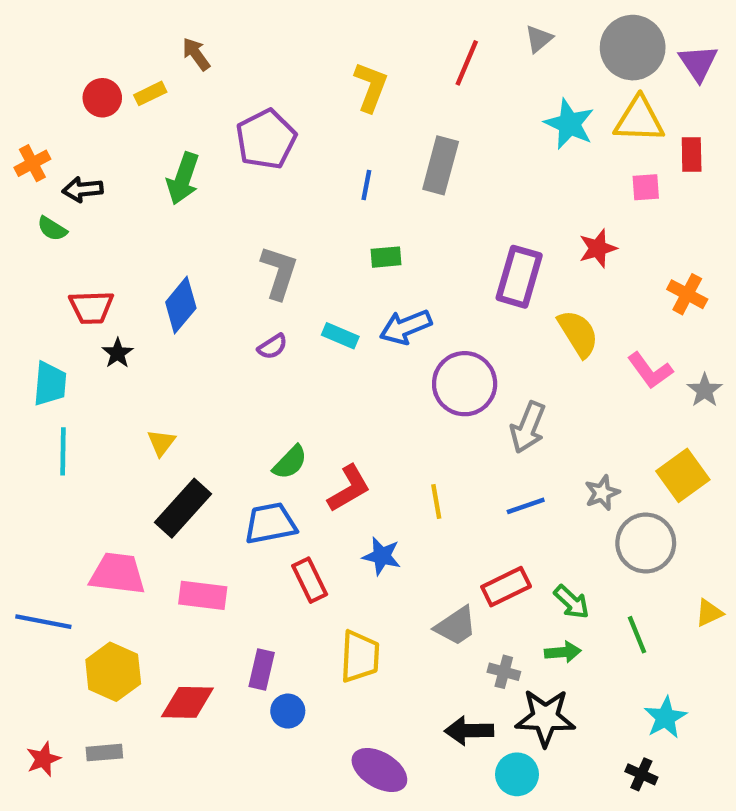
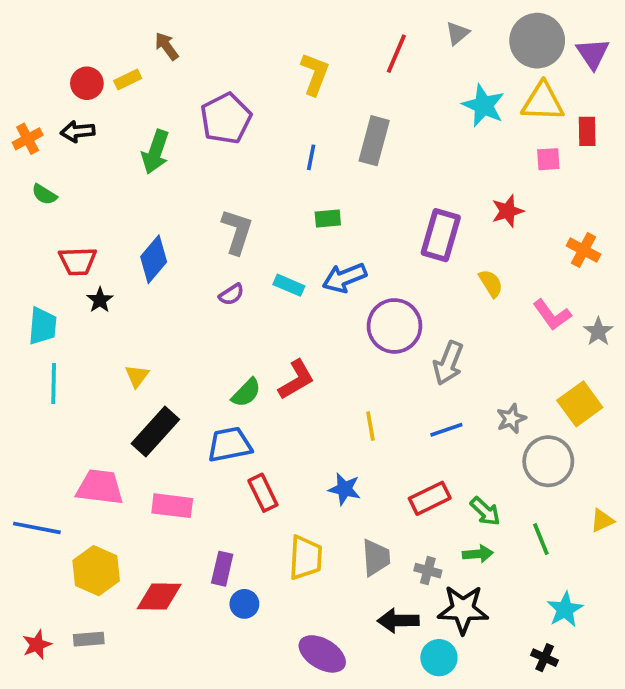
black arrow: (83, 189) -> (78, 131), moved
yellow semicircle: (578, 333) -> (491, 283), size x0.7
red L-shape: (349, 488) -> (296, 380), moved
blue star: (382, 556) -> (344, 489), moved
gray trapezoid: (456, 626) -> (376, 558), moved, turned -60

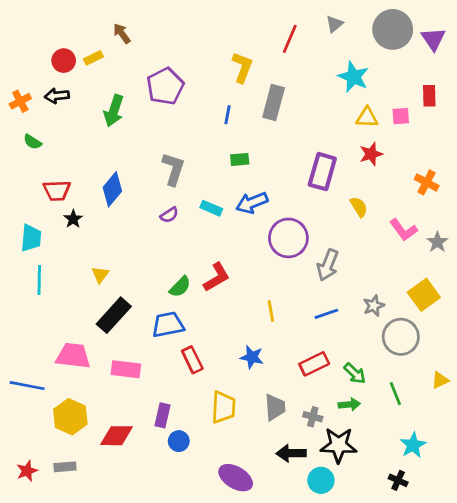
yellow L-shape: (315, 74) -> (242, 67), moved
yellow triangle: (543, 102) -> (367, 117), moved, size x0.7

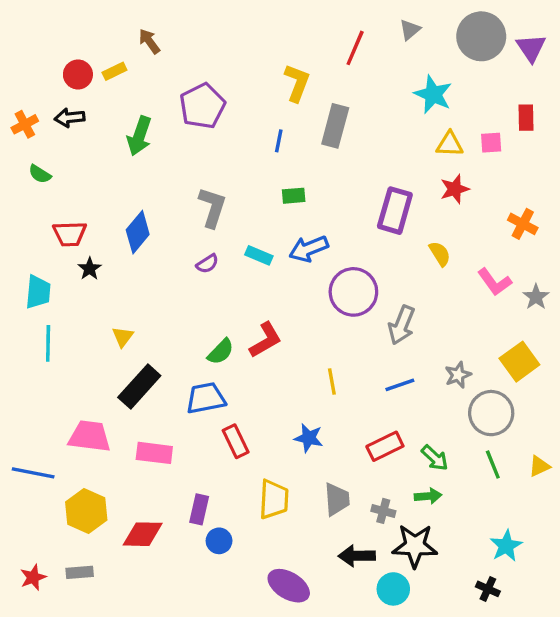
green line: (395, 394) -> (493, 465), moved

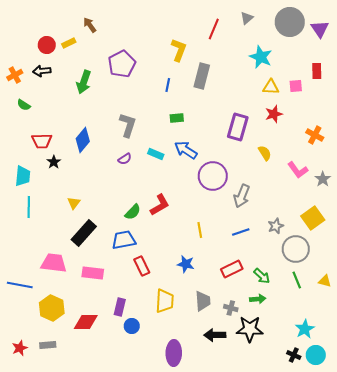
blue arrow: (309, 249) -> (186, 150), turned 55
yellow triangle: (539, 466) -> (325, 281), turned 40
purple ellipse: (289, 586) -> (174, 353), turned 60
cyan circle: (393, 589) -> (316, 355), moved

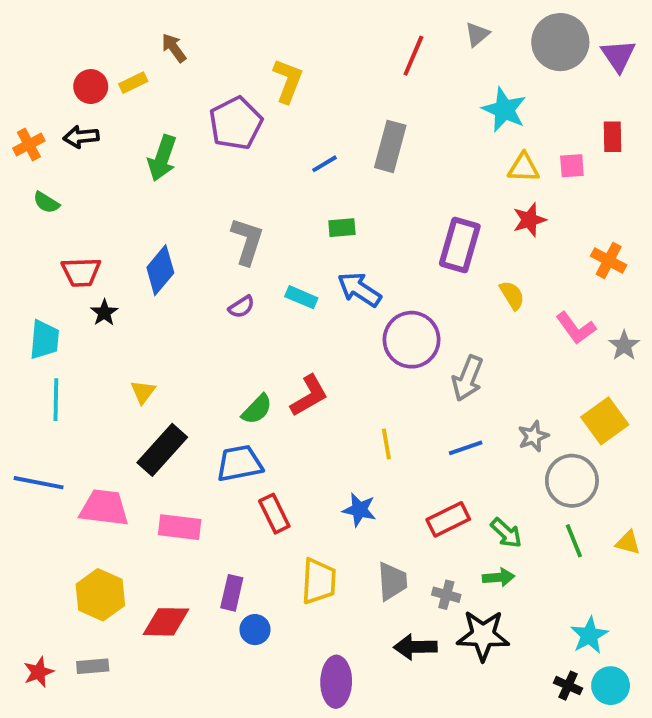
yellow L-shape: (179, 50) -> (288, 81), moved
blue line: (168, 85) -> (325, 164), turned 48
blue line: (20, 285) -> (39, 483), moved

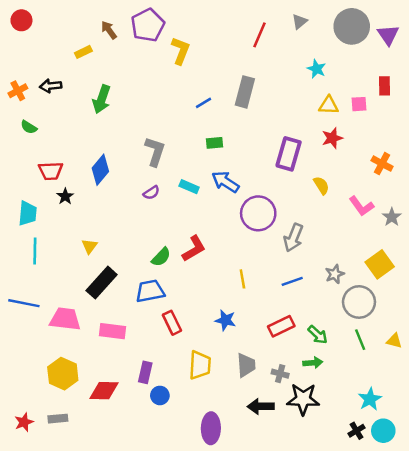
red circle: (91, 87) -> (21, 20), moved
cyan star: (504, 110) -> (317, 69), size x0.7
purple pentagon: (236, 123) -> (148, 25), moved
black cross: (568, 686) -> (357, 431), turned 35

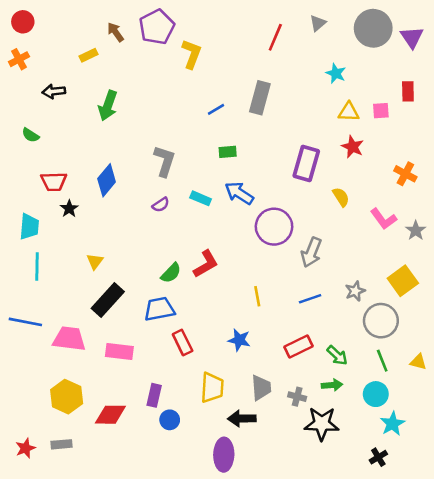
orange cross: (18, 91) -> (19, 59), moved
red star: (332, 138) -> (353, 147), turned -30
black arrow: (261, 406) -> (242, 419), moved
cyan circle: (383, 431) -> (376, 394), moved

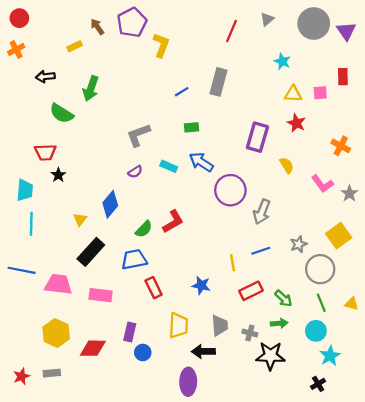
green semicircle: (31, 135) -> (62, 113), moved, size x1.6
gray L-shape: (165, 161) -> (138, 135), turned -128
blue diamond: (107, 180) -> (110, 204), moved
yellow line: (257, 296) -> (233, 263), moved

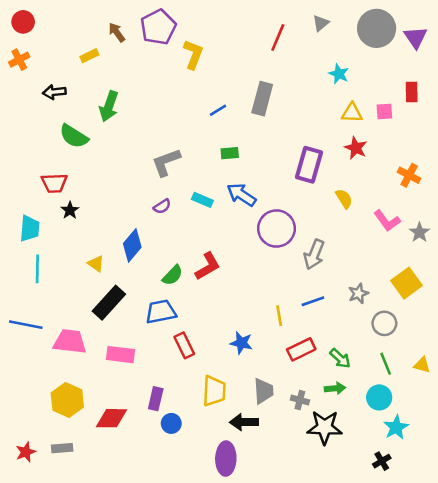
yellow triangle: (80, 219) -> (96, 264), turned -32
gray circle: (320, 269) -> (384, 323), size x0.7

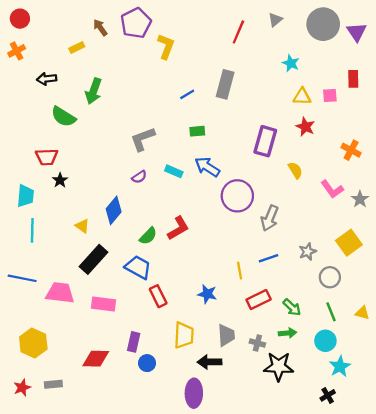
blue trapezoid: (161, 312) -> (138, 267), turned 40
yellow hexagon: (67, 400) -> (33, 343), moved

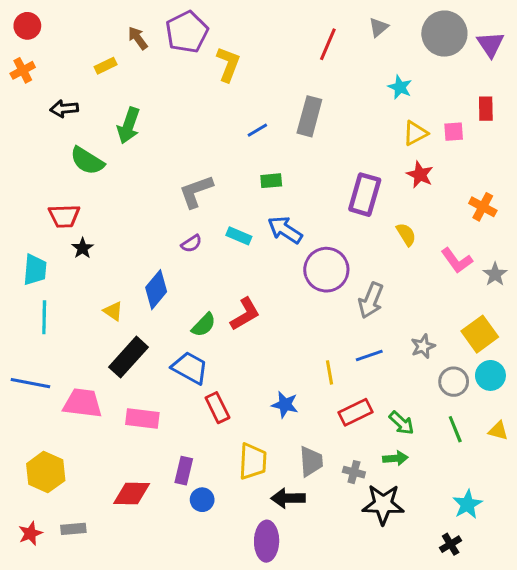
yellow triangle: (302, 97) -> (415, 133), turned -30
cyan circle: (325, 341) -> (490, 375), moved

